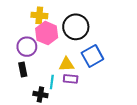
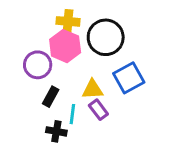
yellow cross: (39, 15) -> (68, 21), moved
black rectangle: (23, 70) -> (51, 97), moved, turned 40
purple rectangle: (71, 79) -> (98, 110), turned 48

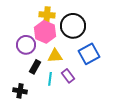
yellow triangle: (93, 89) -> (55, 56), moved
black cross: (56, 131) -> (20, 91), moved

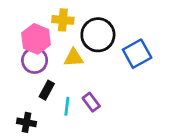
pink hexagon: (45, 32) -> (36, 39), moved
blue square: (89, 54) -> (137, 54), moved
yellow triangle: (55, 56) -> (74, 58), moved

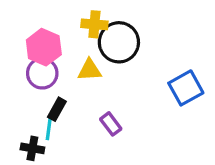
yellow cross: (63, 20) -> (94, 24), moved
blue square: (137, 54) -> (186, 88), moved
cyan line: (67, 106) -> (49, 129), moved

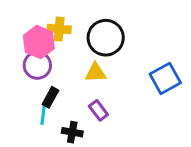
yellow cross: (94, 24) -> (59, 29), moved
yellow triangle: (90, 70) -> (96, 73), moved
black cross: (32, 148) -> (72, 132), moved

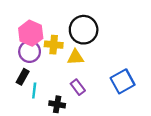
yellow cross: (59, 29) -> (54, 45), moved
blue square: (165, 78) -> (123, 81), moved
black rectangle: (50, 97) -> (23, 77), moved

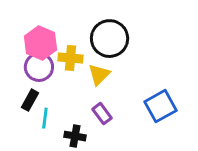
yellow triangle: (76, 57) -> (99, 75), turned -42

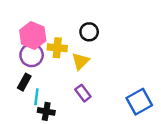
black circle: (110, 39) -> (89, 32), size x0.6
blue square: (161, 106) -> (139, 102), moved
black cross: (75, 136) -> (46, 111), moved

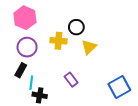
pink hexagon: (33, 36) -> (25, 18), moved
yellow cross: (57, 48) -> (59, 41), moved
yellow triangle: (80, 61) -> (89, 47), moved

